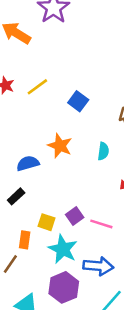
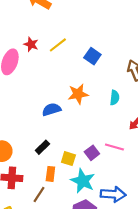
orange star: (60, 146) -> (78, 94), turned -30
black rectangle: (16, 196) -> (42, 147), moved
pink line: (101, 224) -> (114, 147), moved

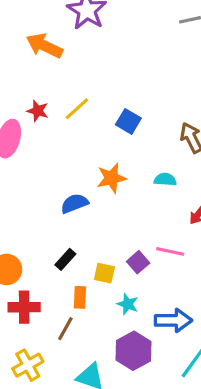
cyan semicircle: (115, 98) -> (165, 179), turned -88
cyan star: (83, 181) -> (128, 304), size x0.6

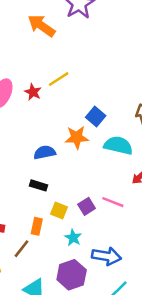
red star: (38, 111) -> (33, 92), moved
blue square: (128, 121) -> (96, 116), moved
cyan semicircle: (165, 179) -> (118, 145), size x1.6
black rectangle: (65, 259) -> (38, 185), moved, turned 56

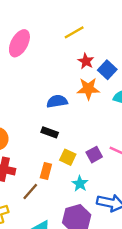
red star: (33, 92) -> (86, 61), moved

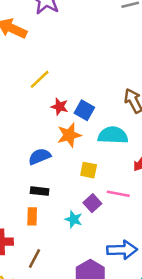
yellow square: (68, 157) -> (89, 170), moved
orange rectangle: (46, 171) -> (32, 216), moved
cyan star: (80, 184) -> (74, 219), moved

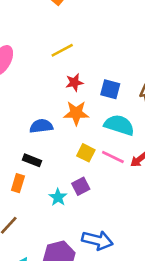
red star: (60, 107) -> (74, 82), turned 30
blue square: (84, 110) -> (110, 89), moved, turned -30
pink line: (118, 194) -> (113, 157), moved

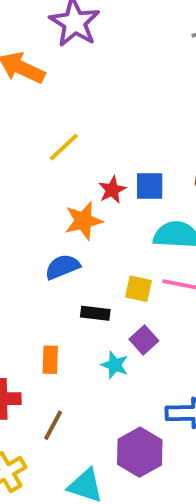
red star: (74, 82) -> (112, 190), moved
orange star: (76, 113) -> (84, 221), moved
black rectangle: (32, 160) -> (95, 313), moved

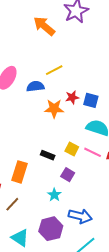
blue semicircle: (62, 267) -> (35, 86), moved
purple square: (144, 340) -> (68, 175), turned -32
orange rectangle: (50, 360) -> (20, 172), size x1.5
cyan star: (115, 365) -> (54, 195), moved

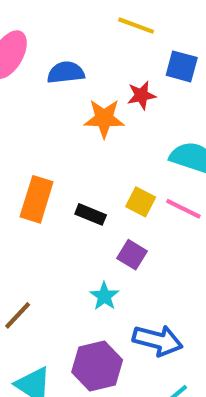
yellow line: (54, 70) -> (136, 26), moved, turned 48
blue square: (91, 100) -> (182, 66), moved
orange rectangle: (20, 172) -> (37, 199), moved

